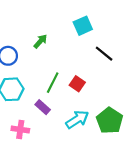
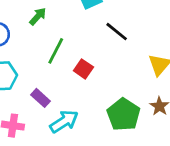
green line: (53, 83) -> (56, 51), moved
cyan arrow: (77, 119) -> (64, 121), moved

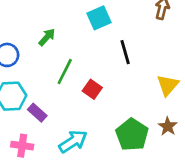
black line: (117, 32) -> (125, 52), turned 35
purple rectangle: (41, 98) -> (37, 113), moved

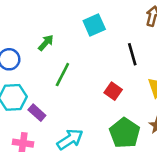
black line: (125, 52) -> (132, 54), moved
red square: (92, 89) -> (113, 91), moved

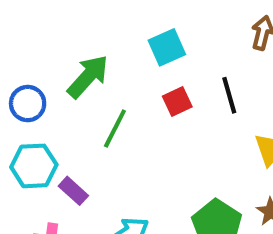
green arrow: (46, 43) -> (88, 77), size x1.6
red square: (113, 91) -> (177, 101), moved, turned 30

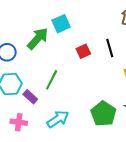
cyan square: (167, 47) -> (61, 24), moved
green line: (115, 128) -> (52, 80), moved

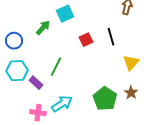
green arrow: (38, 39) -> (43, 28), size x0.7
pink cross: (19, 122) -> (38, 113), moved

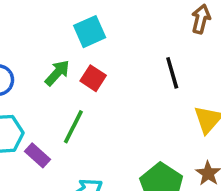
green arrow: (43, 28) -> (57, 73), moved
red square: (86, 40) -> (93, 78), moved, turned -32

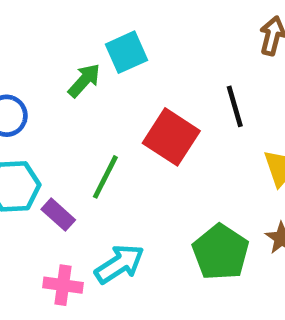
green arrow: (57, 73) -> (84, 80), moved
red square: (93, 78) -> (171, 137), moved, size x1.6

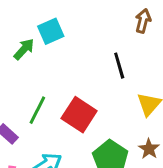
red square: (171, 137) -> (79, 115), moved

